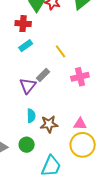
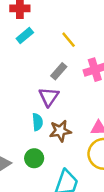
gray rectangle: (43, 75) -> (59, 71), moved
purple triangle: (28, 86) -> (49, 97), moved

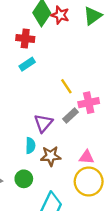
yellow line: (69, 40) -> (66, 86), moved
gray rectangle: (59, 71) -> (70, 115), moved

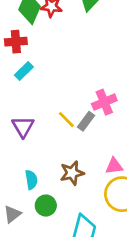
yellow line: (66, 86) -> (66, 120), moved
purple triangle: (43, 123) -> (23, 127), moved
cyan semicircle: (30, 146) -> (31, 180), moved

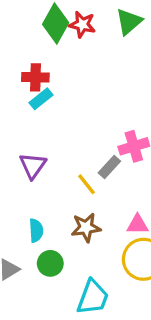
red cross: (16, 42) -> (35, 77), moved
yellow line: (66, 120) -> (86, 184), moved

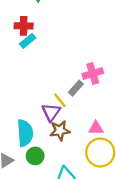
purple triangle: (33, 166) -> (51, 112), moved
cyan semicircle: (36, 230) -> (25, 133), size x1.6

